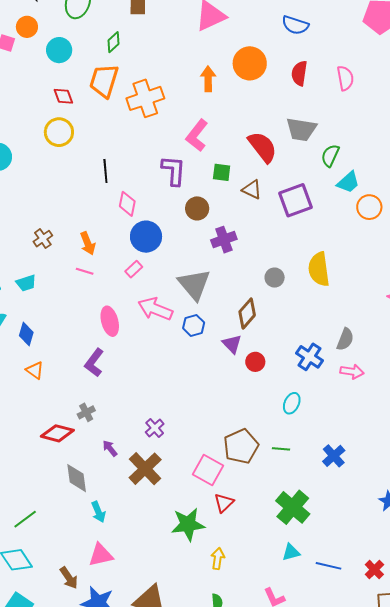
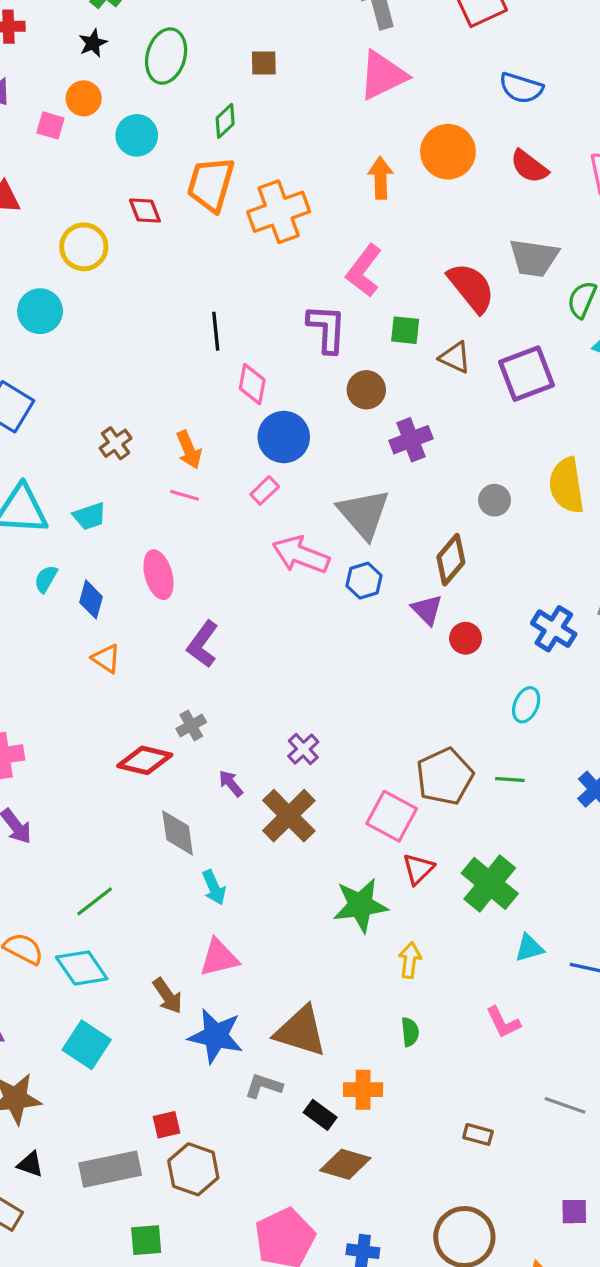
red semicircle: (299, 73) -> (529, 166), turned -60
yellow circle: (59, 132) -> (84, 247), moved
pink ellipse: (110, 321) -> (158, 575), moved
green cross: (293, 507) -> (490, 883), moved

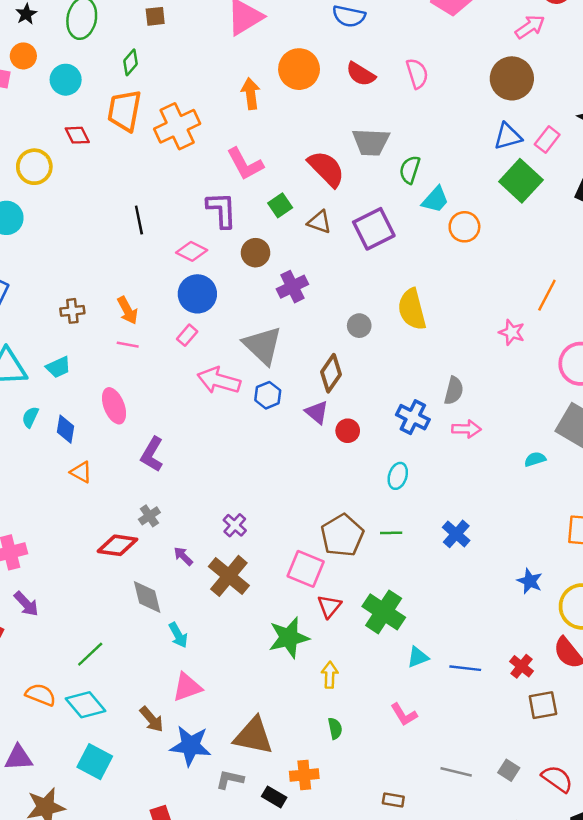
pink L-shape: (364, 271) -> (245, 164), turned -60
green square: (405, 330) -> (280, 205), turned -35
pink diamond: (252, 384) -> (192, 251), moved, turned -68
brown cross: (116, 443) -> (72, 311), turned 35

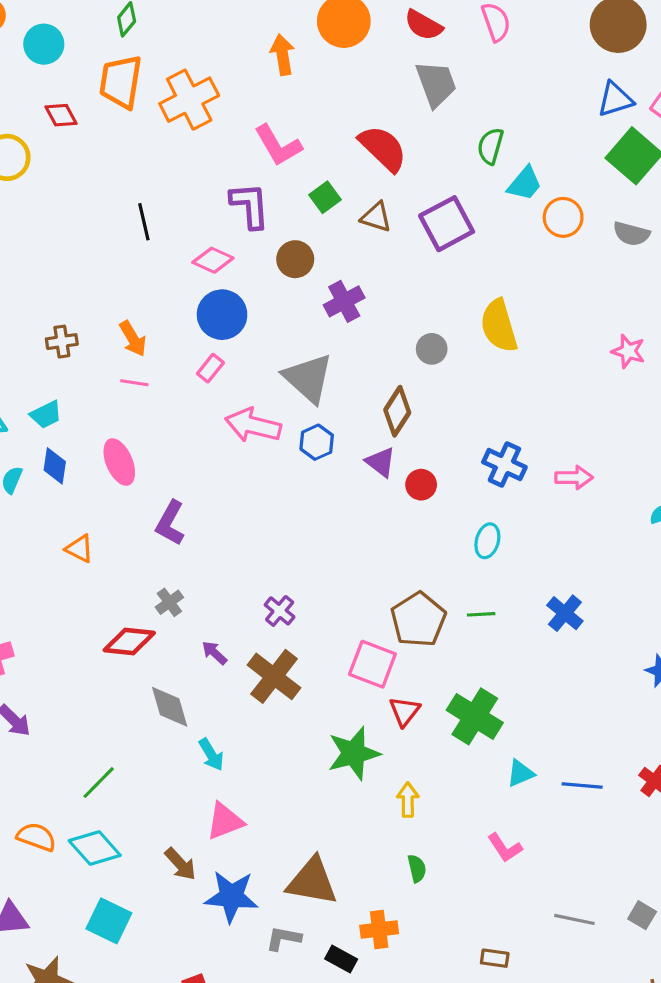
gray trapezoid: (371, 142) -> (436, 84), moved, turned -111
gray semicircle: (454, 391) -> (631, 234), moved, turned 92
blue diamond: (66, 429) -> (55, 466), moved

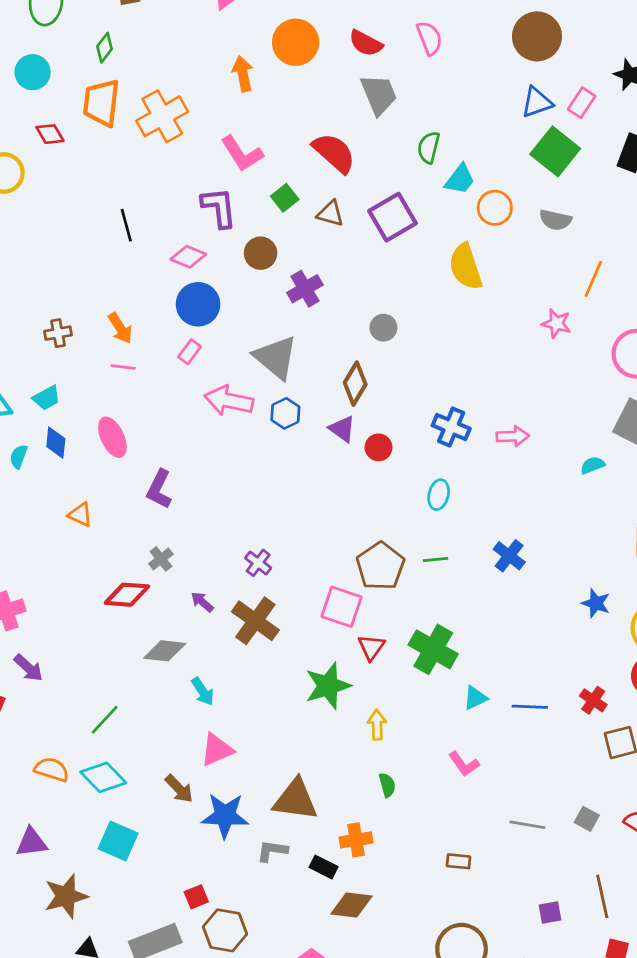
yellow semicircle: (499, 326) -> (466, 267), moved
gray diamond: (170, 707) -> (165, 651), turned -66

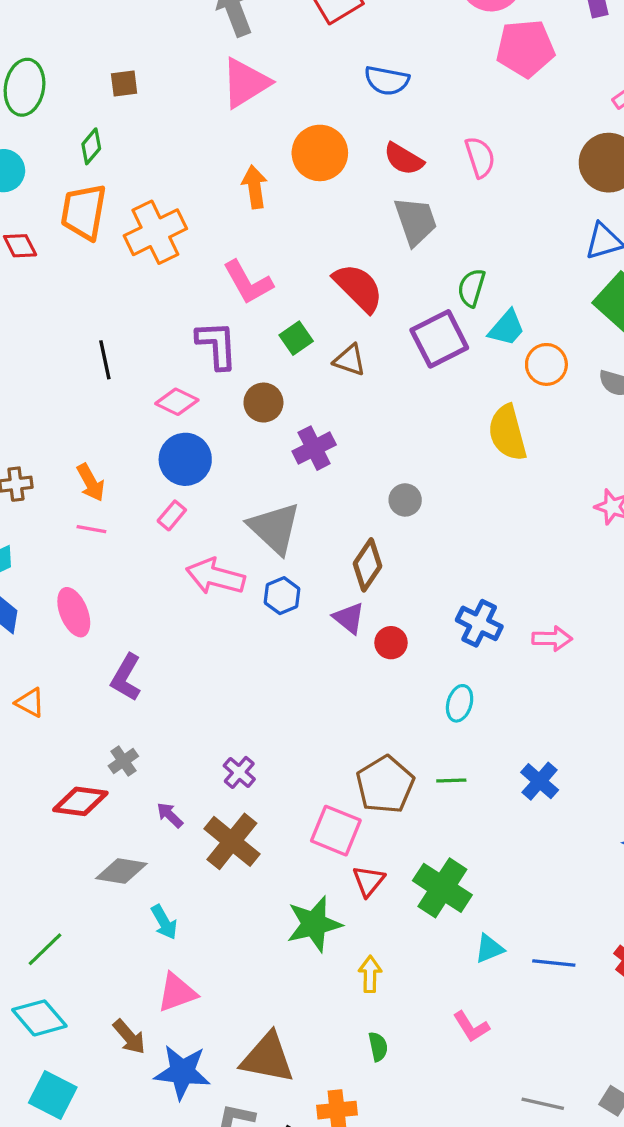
purple square: (393, 217) -> (439, 339), moved

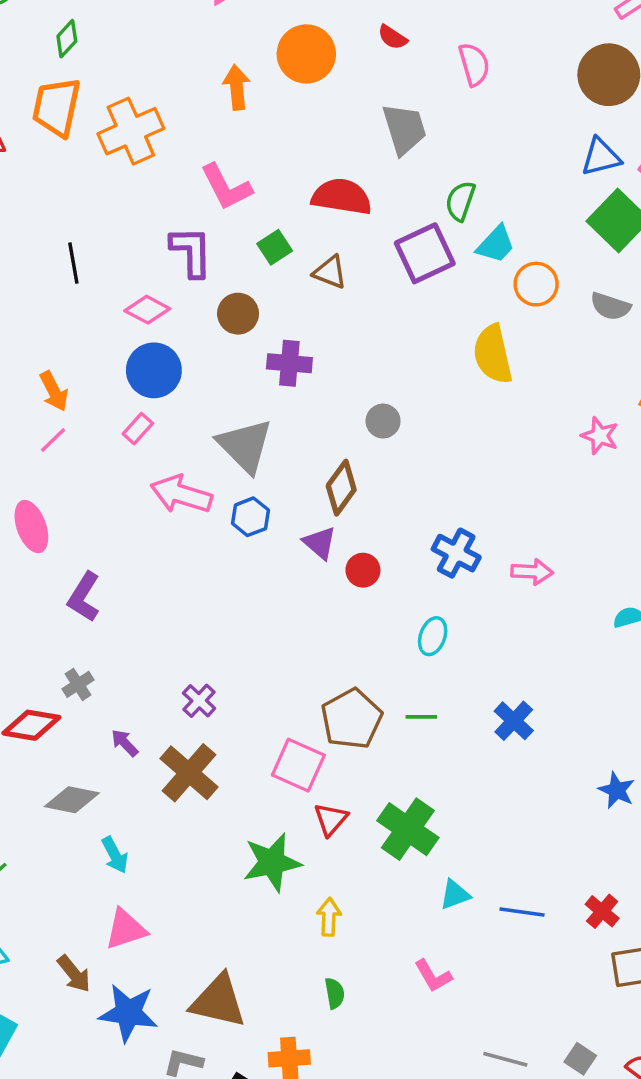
red semicircle: (404, 159) -> (393, 37), moved, size x0.7
red semicircle: (358, 288) -> (342, 197), turned -38
purple cross: (314, 448) -> (289, 363), turned 30
pink line: (91, 529) -> (53, 440), turned -56

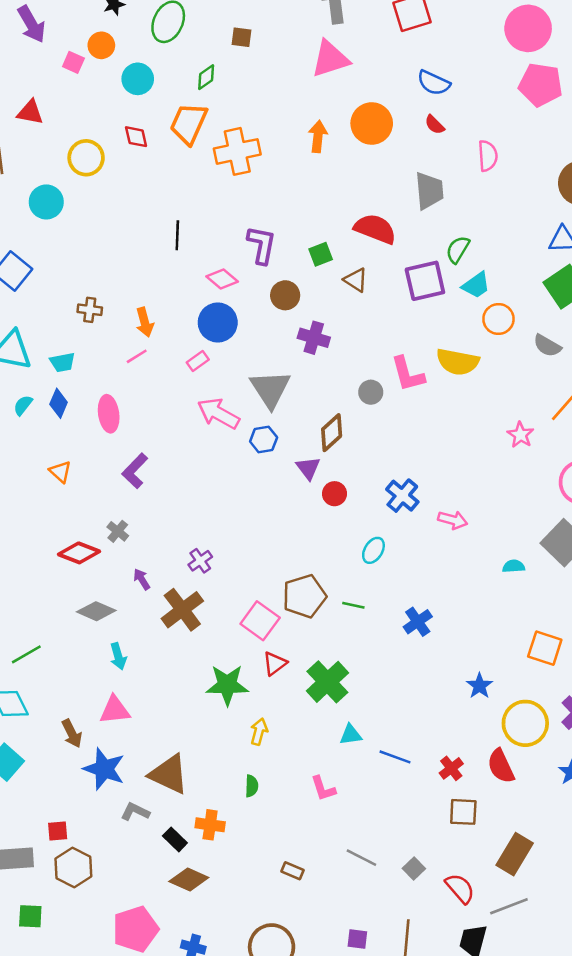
pink L-shape: (226, 187) -> (408, 374), moved
yellow semicircle: (493, 354) -> (458, 362), turned -78
gray cross: (78, 684) -> (118, 531), turned -30

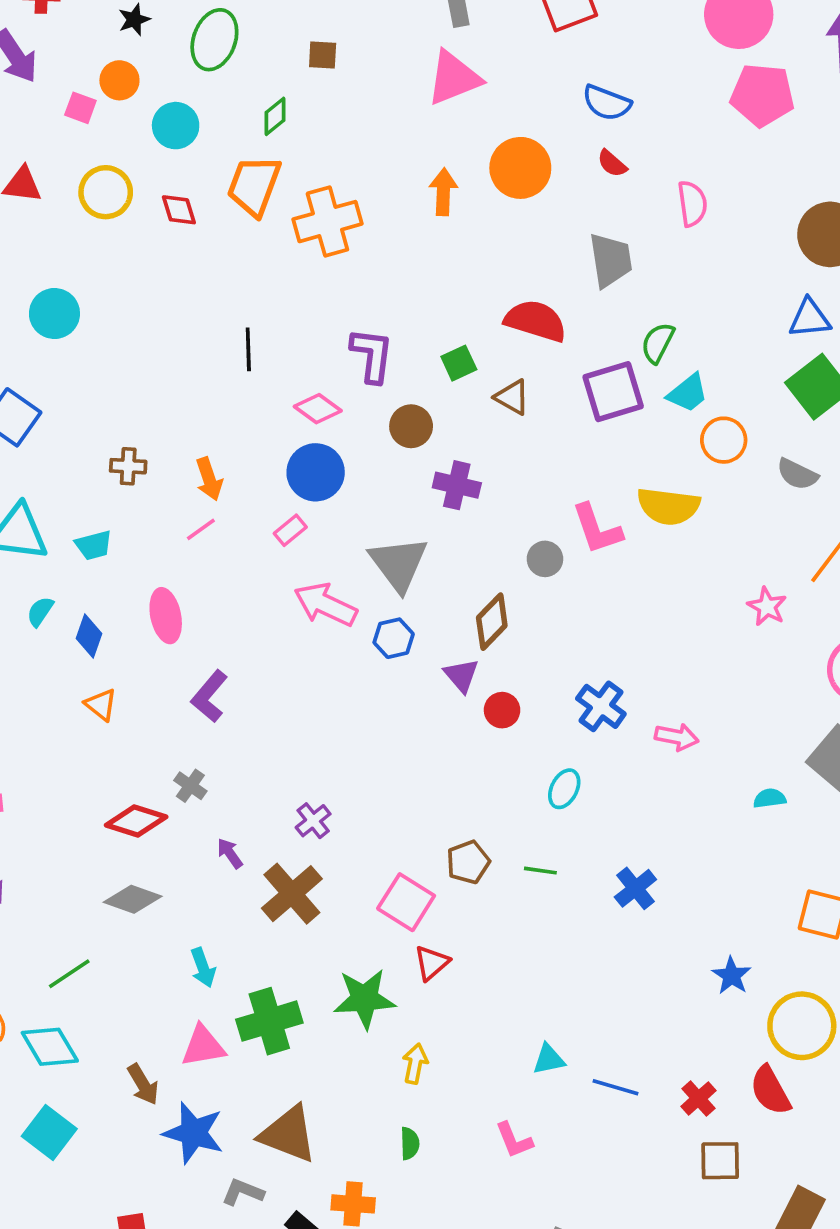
yellow circle: (86, 158) -> (106, 192), moved
blue diamond: (59, 403) -> (89, 636), moved
brown pentagon: (304, 596) -> (468, 862), size x0.7
gray diamond: (96, 611) -> (133, 899), moved
green cross: (327, 682) -> (269, 1021), moved, turned 30

